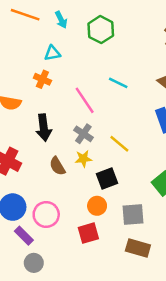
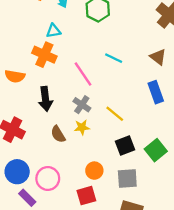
orange cross: (42, 79) -> (44, 55), size x1.5
black square: (107, 179) -> (125, 146), moved

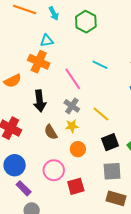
orange semicircle: (15, 76) -> (13, 81), turned -36
orange circle: (94, 171) -> (78, 149), moved
pink circle: (48, 179) -> (54, 170), moved

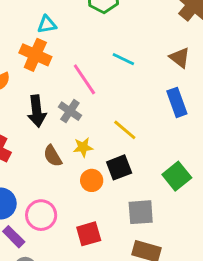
gray cross: (72, 106) -> (70, 111), moved
black square: (110, 142) -> (119, 167), moved
pink circle: (54, 170) -> (41, 215), moved

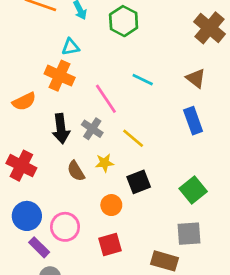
yellow line: (125, 130) -> (133, 138), moved
orange circle: (92, 180) -> (111, 205), moved
gray square: (141, 212) -> (189, 234), moved

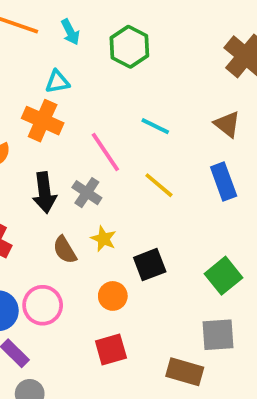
yellow line: (133, 138) -> (159, 185), moved
yellow star: (105, 163) -> (104, 239), turned 30
pink circle: (65, 227) -> (43, 305), moved

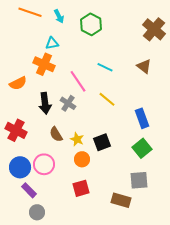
blue rectangle: (224, 182) -> (142, 118), moved
yellow star: (104, 239) -> (77, 139), moved

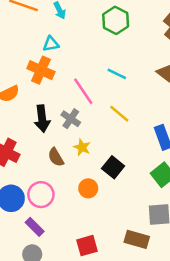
green hexagon: (91, 24) -> (116, 20), moved
yellow star: (77, 139) -> (82, 147), moved
black square: (102, 142) -> (113, 167), turned -30
red square: (81, 188) -> (87, 246), moved
purple rectangle: (29, 190) -> (35, 227), moved

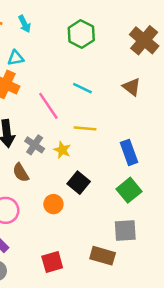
yellow line: (119, 114) -> (85, 128), turned -35
gray cross: (71, 119) -> (35, 145), moved
yellow star: (82, 147) -> (62, 150), moved

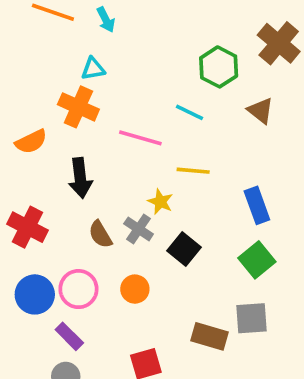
green hexagon: (81, 34) -> (219, 67), moved
pink line: (48, 106) -> (140, 138), turned -40
gray cross: (35, 145) -> (139, 229), moved
orange circle: (53, 204) -> (135, 289), moved
brown rectangle: (103, 256) -> (210, 336), moved

